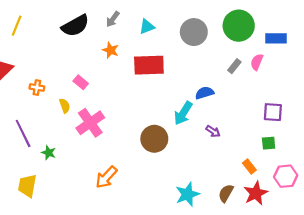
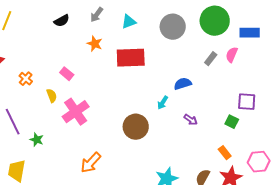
black semicircle: (75, 26) -> (62, 21), size x0.6
orange cross: (37, 88) -> (26, 79), turned 32
cyan arrow: (183, 113) -> (163, 103), size x0.6
green square: (269, 143) -> (232, 122), moved, turned 32

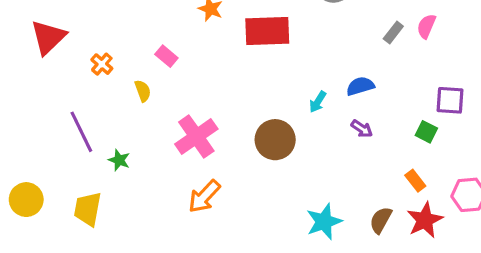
blue semicircle: (183, 84) -> (360, 86), moved
pink cross: (76, 112) -> (196, 137), moved

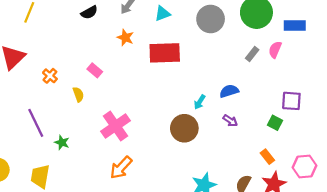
brown circle: (275, 140) -> (184, 128), moved

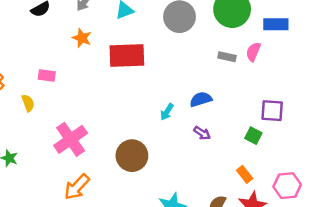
gray rectangle: (252, 54) -> (227, 57), turned 64
pink rectangle: (95, 70) -> (47, 76), turned -32
brown circle: (184, 128) -> (132, 156), moved

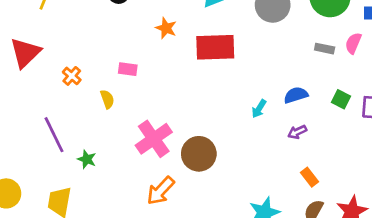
purple arrow: (202, 133) -> (297, 132), turned 120
green square: (253, 136) -> (341, 99), moved
brown circle: (132, 156) -> (199, 154), moved
orange rectangle: (245, 174) -> (310, 177), moved

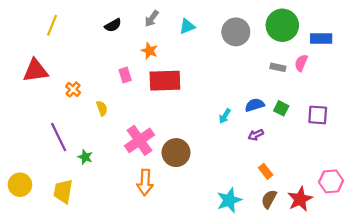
red rectangle: (215, 47) -> (165, 81), moved
red triangle: (25, 53) -> (35, 71), turned 36
pink rectangle: (128, 69) -> (125, 75), moved, turned 64
green square: (341, 99) -> (281, 108), moved
orange arrow: (161, 191) -> (145, 182), turned -40

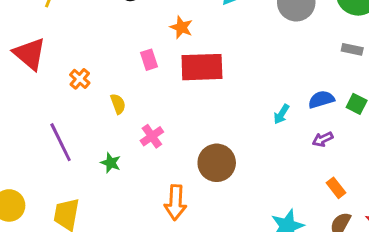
red triangle: (35, 71) -> (30, 54), turned 48
pink cross: (139, 140) -> (152, 136), moved, size x0.6
green star: (85, 157) -> (111, 163), moved

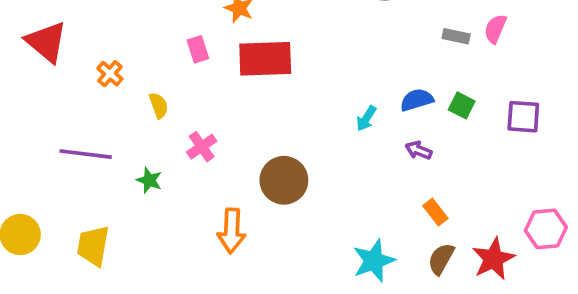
purple arrow: (323, 139) -> (419, 150), turned 48
purple line: (61, 142) -> (86, 154), turned -57

